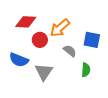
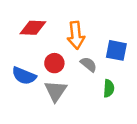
orange arrow: (60, 28) -> (76, 35), turned -55
red circle: (40, 40) -> (54, 63), moved

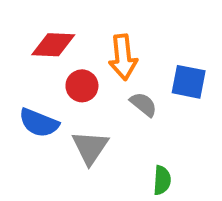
red circle: (54, 63) -> (82, 86), moved
green semicircle: (109, 88) -> (162, 180), moved

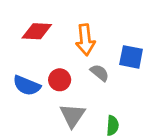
red circle: (82, 86) -> (60, 80), moved
gray triangle: (90, 147) -> (72, 116), moved

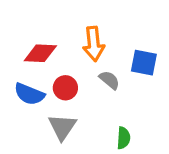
red diamond: (37, 31) -> (40, 53), moved
gray triangle: (72, 116) -> (62, 127), moved

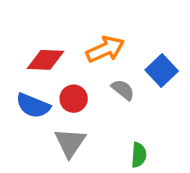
orange arrow: (94, 44) -> (105, 49), turned -108
blue square: (144, 63) -> (162, 70), turned 36

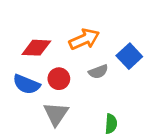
gray semicircle: (123, 90) -> (98, 72), turned 120

